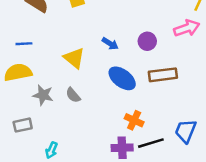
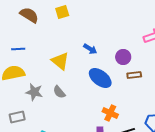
purple circle: (147, 41) -> (123, 57), moved
brown rectangle: (163, 75) -> (134, 75), size x0.6

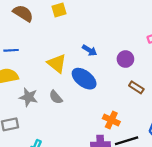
brown rectangle: (134, 75) -> (136, 87), moved, turned 40
blue ellipse: (100, 78) -> (84, 79), moved

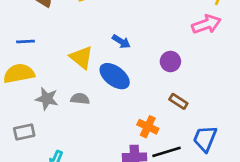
purple circle: (125, 59) -> (170, 61), moved
brown rectangle: (136, 87) -> (178, 101), moved
gray semicircle: (56, 97) -> (80, 99), turned 136

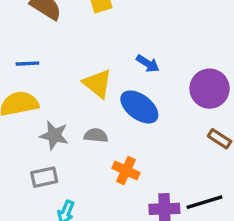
purple circle: (170, 61) -> (210, 89), size x1.5
orange cross: (148, 127) -> (126, 170), moved
gray rectangle: (24, 132) -> (44, 177), moved

